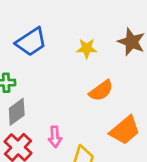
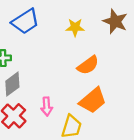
orange trapezoid: (125, 130) -> (93, 101), moved

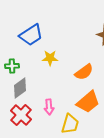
yellow star: (75, 27) -> (50, 58), moved

